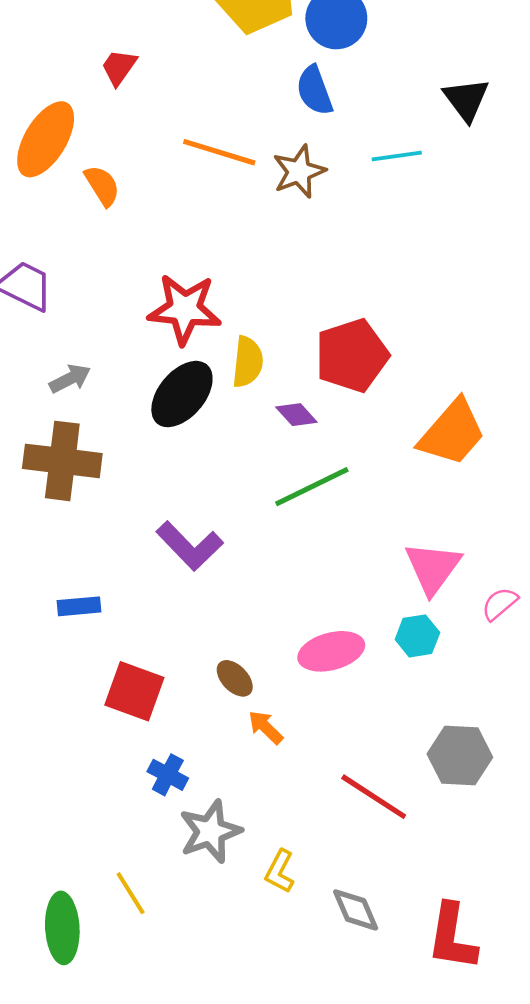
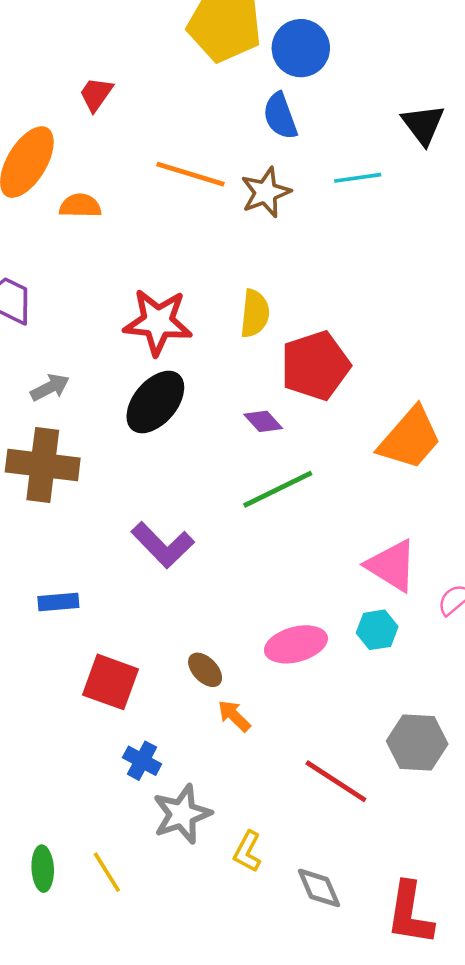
orange semicircle: (102, 186) -> (80, 206), turned -57
yellow semicircle: (248, 362) -> (255, 314), moved
pink triangle: (433, 568) -> (392, 566), turned -34
green ellipse: (62, 928) -> (43, 869), moved, size x0.7

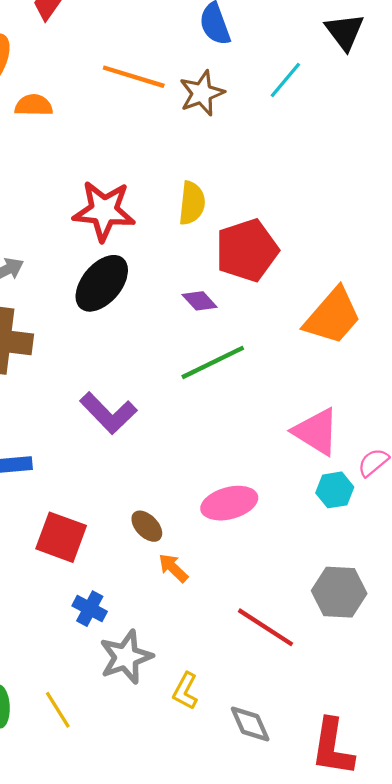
cyan line: (358, 178) -> (285, 80), turned -42
cyan hexagon: (377, 630) -> (335, 490), moved

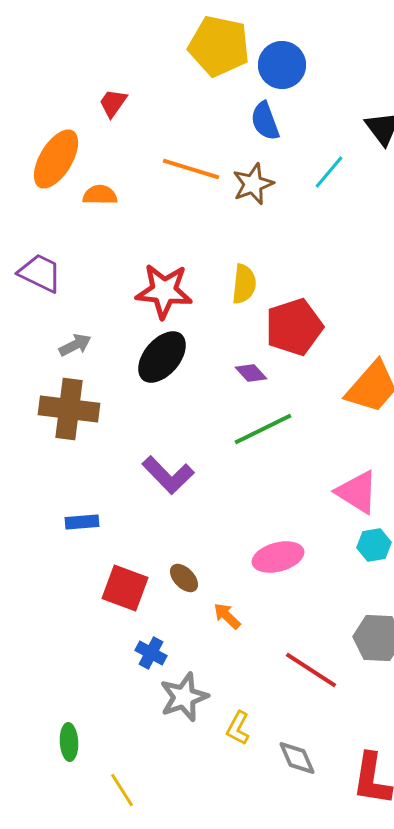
brown ellipse: (147, 526) -> (184, 578), moved
yellow line: (58, 710) -> (122, 790), moved

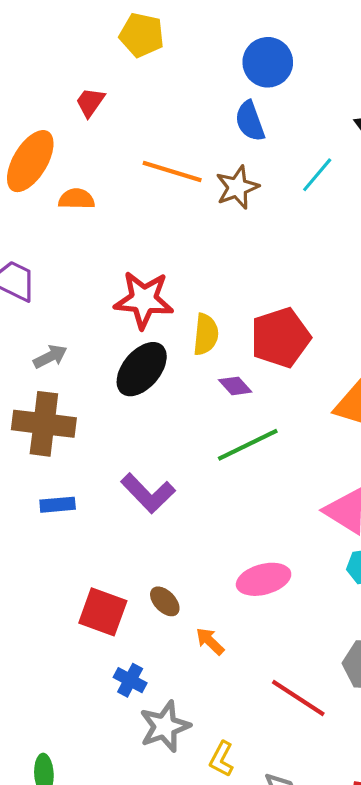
yellow pentagon: (219, 46) -> (142, 35), moved, size x0.7
yellow semicircle: (244, 284) -> (206, 334), moved
blue rectangle: (82, 522) -> (58, 505), moved

